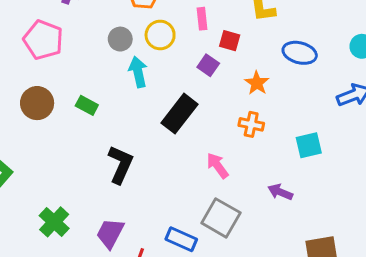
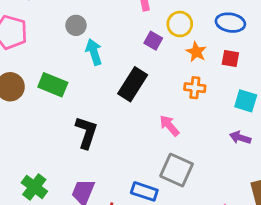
yellow circle: (160, 35) -> (180, 24), moved
red square: (230, 41) -> (230, 58), moved
green rectangle: (87, 105) -> (53, 85), size x1.5
cyan square: (309, 145) -> (246, 101), turned 35
purple arrow: (280, 192) -> (240, 138), moved

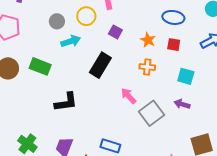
yellow circle: (180, 24) -> (86, 16), moved
cyan arrow: (94, 52) -> (71, 41), turned 90
black L-shape: (86, 132) -> (66, 102), turned 65
gray square: (177, 170) -> (151, 113), moved, turned 30

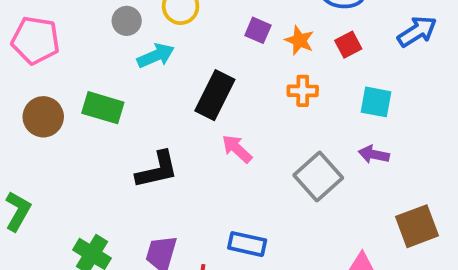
purple square: (115, 32) -> (258, 30), moved
red square: (174, 45) -> (348, 45), turned -32
pink arrow: (129, 96) -> (237, 149), moved

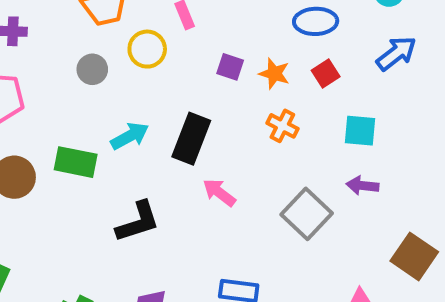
cyan arrow: (156, 56) -> (130, 136), moved
orange cross: (303, 91) -> (282, 126), turned 32
brown square: (417, 226) -> (414, 256), turned -30

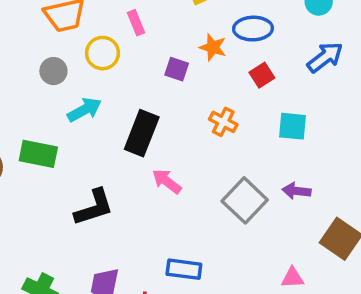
orange star: (274, 74) -> (213, 47), moved
cyan arrow: (130, 136) -> (84, 110), moved
purple arrow: (363, 186) -> (296, 191), moved

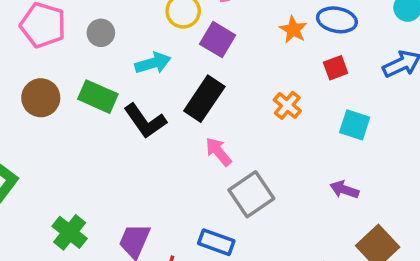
purple square: (177, 69) -> (218, 40), moved, size x1.4
gray circle: (53, 71) -> (101, 33), moved
gray square: (245, 200) -> (251, 194), moved
black L-shape: (94, 207) -> (145, 121), moved, turned 60

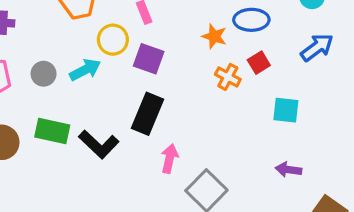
cyan arrow: (153, 63) -> (85, 70), moved
orange cross: (287, 105) -> (228, 77), moved
pink arrow: (218, 152) -> (170, 158), turned 64

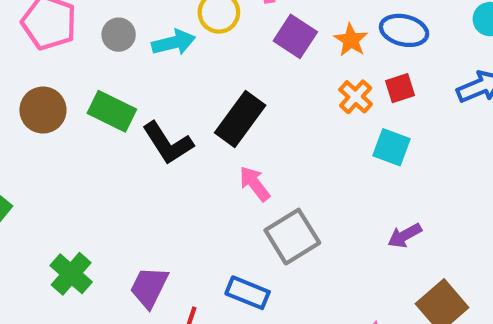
purple square: (149, 59) -> (295, 36), moved
cyan square: (286, 110) -> (391, 147), moved
pink arrow: (170, 158) -> (255, 184), turned -64
purple arrow: (288, 170) -> (405, 236), turned -50

